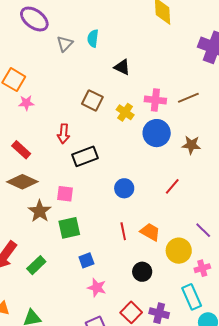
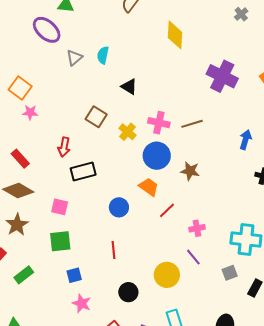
brown star: (40, 211) -> (17, 225), moved
orange trapezoid: (150, 232) -> (149, 187), moved
pink cross: (202, 268) -> (197, 228), moved

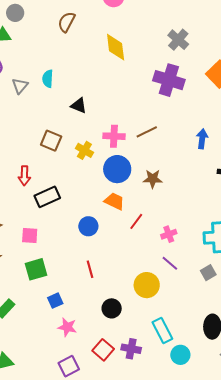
gray cross: (241, 14) -> (178, 40), moved, size x1.5

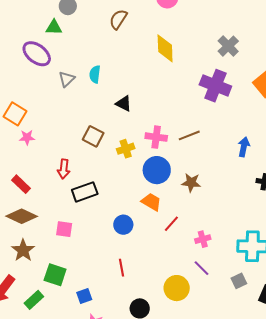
yellow cross: (84, 150) -> (126, 149), turned 36
green square: (36, 269) -> (55, 275), moved, turned 30

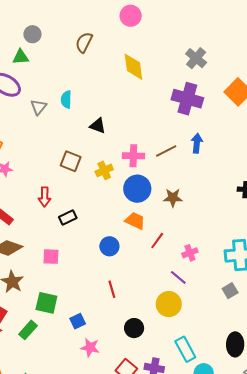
blue arrow: (244, 147) -> (197, 143), moved
black rectangle: (85, 192) -> (68, 218), size x0.7
purple line: (201, 268) -> (178, 277), moved

